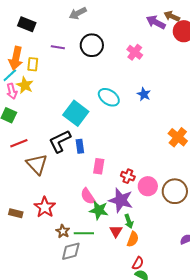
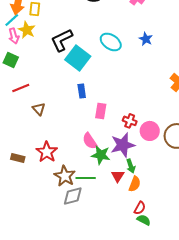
black L-shape: (60, 141) -> (62, 40), moved
brown triangle: (37, 164) -> (39, 109), size x0.6
purple star: (121, 200) -> (123, 145), turned -30
brown star: (63, 231) -> (65, 176), size x1.5

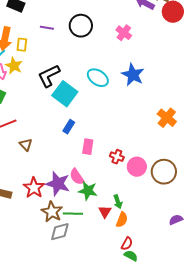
blue star: (146, 39) -> (133, 75), size x1.6
blue rectangle: (82, 91) -> (69, 127), turned 40
purple star: (123, 145) -> (58, 184), moved, turned 30

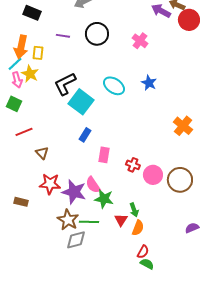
blue star: (133, 75) -> (149, 83), size x0.7
red star: (34, 188) -> (50, 184), moved, turned -30

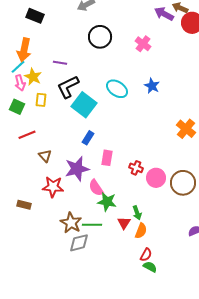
purple line: (63, 36) -> (60, 63), moved
yellow rectangle: (38, 53) -> (41, 100), moved
purple star: (74, 192) -> (77, 169), moved, turned -30

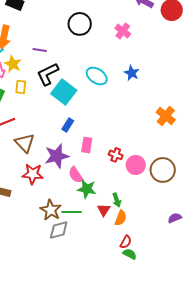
brown triangle: (45, 156) -> (25, 143), size x1.5

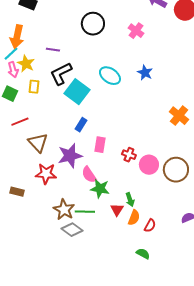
gray diamond: (59, 230) -> (72, 230), turned 50
red semicircle: (126, 242) -> (150, 226), moved

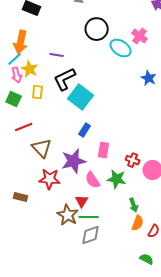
cyan ellipse: (110, 76) -> (121, 48), moved
green star: (100, 189) -> (117, 179), moved
red triangle: (117, 210) -> (82, 201), moved
gray diamond: (72, 230) -> (91, 235), moved, turned -55

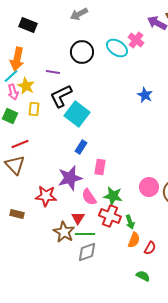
black circle: (97, 29) -> (82, 52), moved
pink cross: (140, 36) -> (136, 40), moved
cyan ellipse: (121, 48) -> (117, 48), moved
brown triangle: (42, 148) -> (15, 165), moved
red cross: (133, 160) -> (110, 216), moved, size x1.5

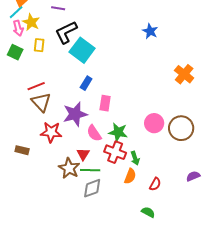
red line: (20, 144) -> (36, 86), moved
brown triangle: (15, 165) -> (41, 102), moved
orange semicircle: (134, 240) -> (130, 176), moved

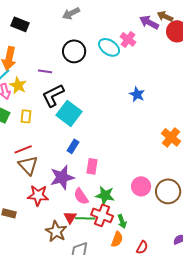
yellow rectangle: (39, 45) -> (26, 116), moved
green line: (90, 170) -> (85, 218), moved

